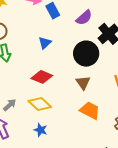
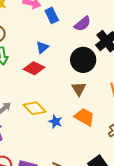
red diamond: (42, 77) -> (34, 68), moved
blue star: (41, 130) -> (55, 122), moved

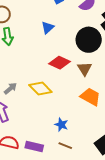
red diamond: (34, 68) -> (60, 63), moved
blue star: (55, 122) -> (61, 125), moved

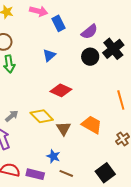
black circle: (89, 40) -> (90, 57), moved, size x0.7
brown triangle: (85, 69) -> (64, 128), moved
blue star: (61, 125) -> (53, 156), moved

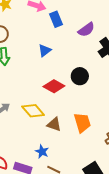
black circle: (90, 57) -> (80, 76), moved
orange trapezoid: (92, 125) -> (82, 123), turned 40
brown triangle: (64, 128) -> (54, 124), turned -42

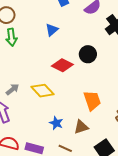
brown triangle: (54, 124) -> (81, 127), moved, turned -35
blue star: (42, 152) -> (56, 123), moved

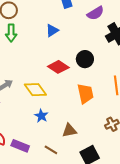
orange trapezoid: (92, 100) -> (85, 94), moved
blue star: (56, 123) -> (41, 116), moved

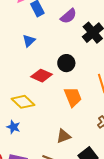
blue star: (41, 116) -> (13, 127), moved

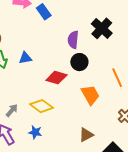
purple semicircle: (68, 16) -> (73, 40), moved, turned 144
blue triangle: (29, 41) -> (25, 58), moved, turned 40

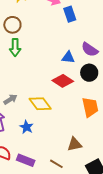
purple semicircle: (73, 40) -> (90, 49), turned -78
blue triangle: (25, 58) -> (68, 57), moved

